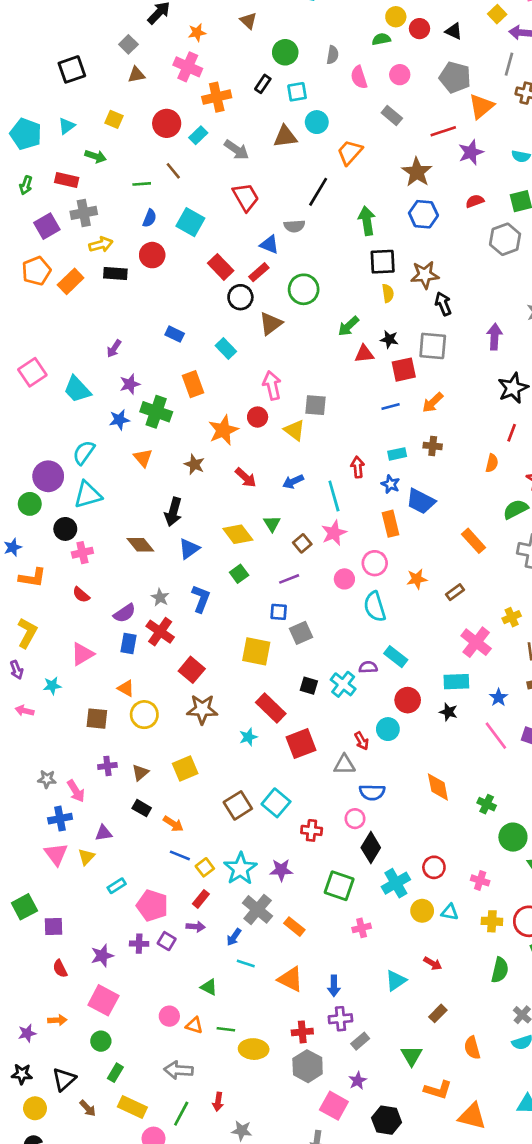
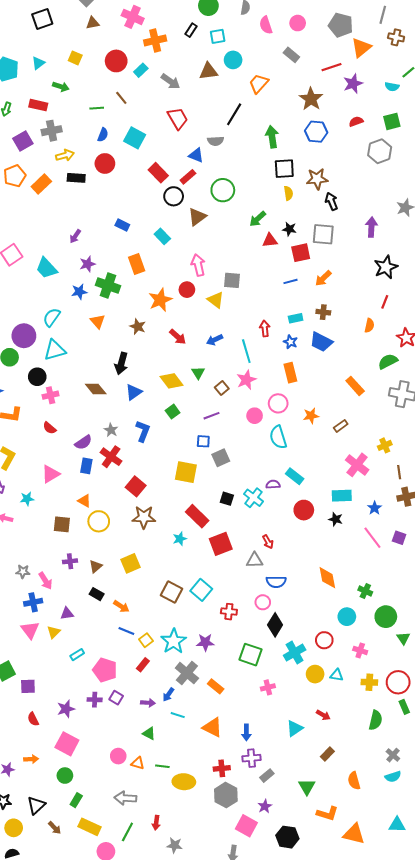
blue trapezoid: (421, 501) -> (321, 342), moved
cyan circle: (388, 729) -> (347, 617), moved
brown square: (238, 805) -> (172, 592), turned -30
purple arrow: (196, 927) -> (148, 703), moved

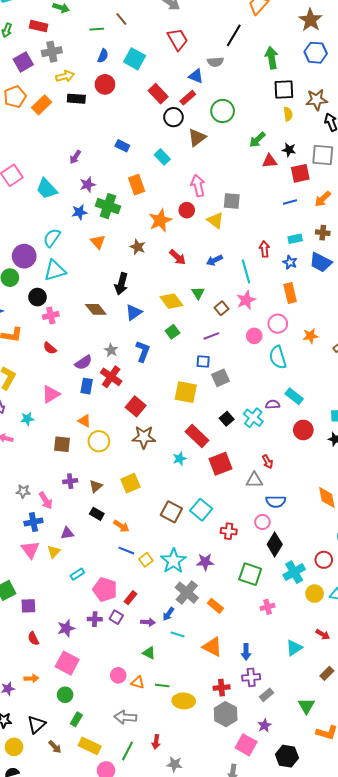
black square: (227, 499) -> (227, 419), turned 32
red rectangle: (143, 665) -> (131, 598), moved

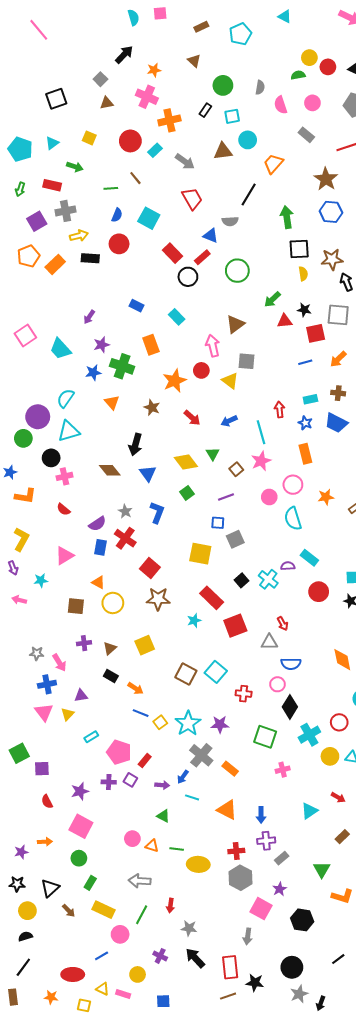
brown triangle: (197, 138) -> (235, 324), moved
blue triangle: (134, 312) -> (148, 473), turned -30

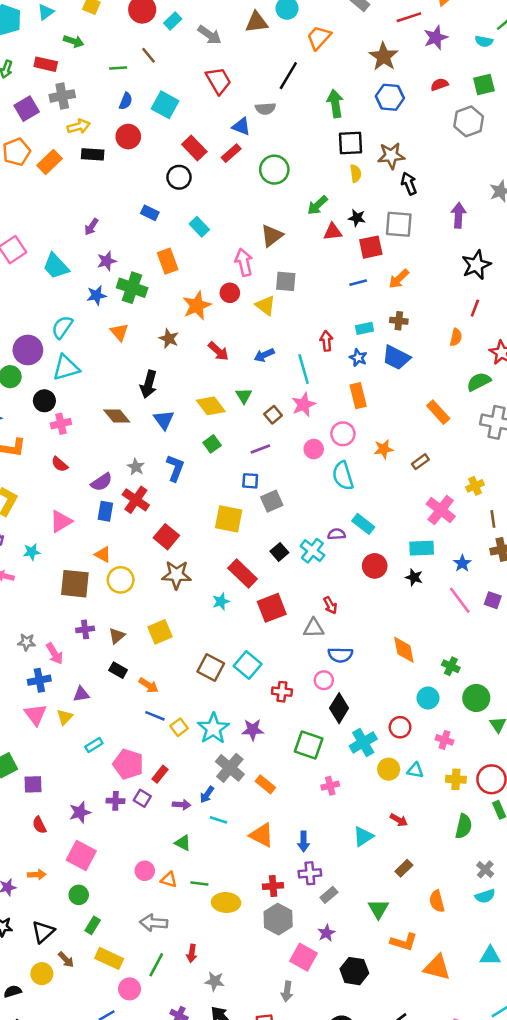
black circle: (188, 277) -> (179, 177), moved
brown square: (76, 606) -> (75, 584), size x1.4
yellow circle: (27, 911) -> (42, 974), moved

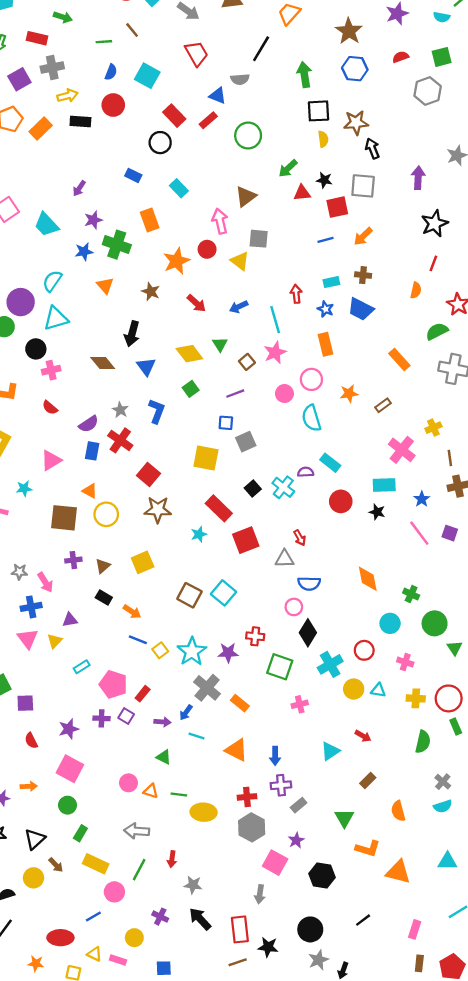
red cross: (282, 692) -> (255, 636), moved

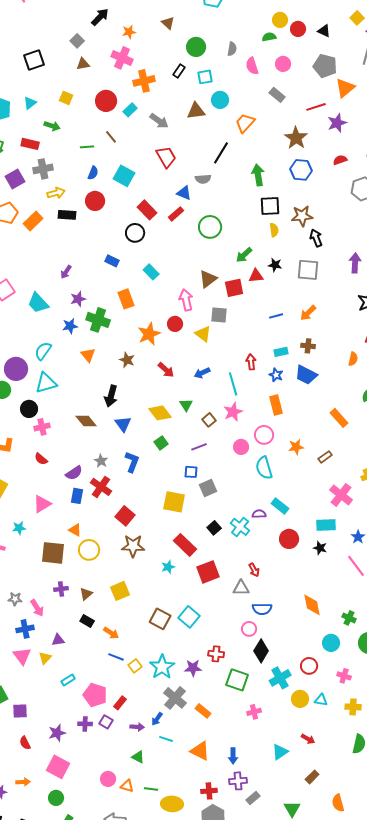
red square: (337, 207) -> (234, 288), moved

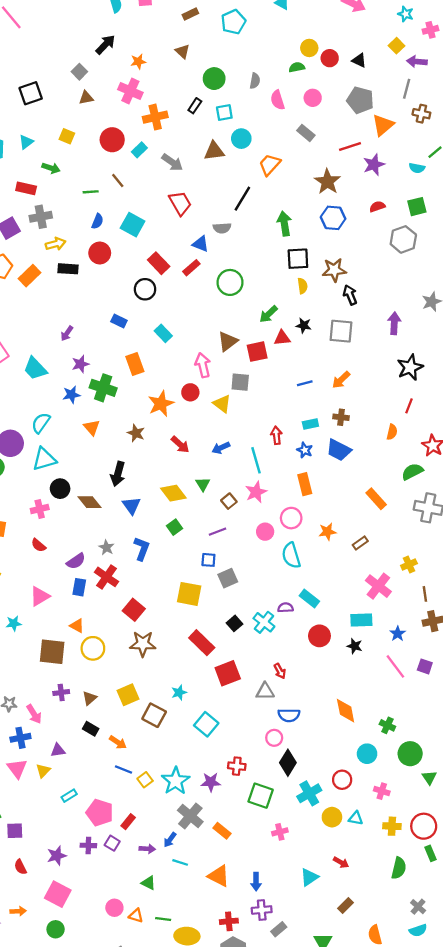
black circle: (29, 409) -> (60, 489), moved
cyan star: (168, 567) -> (179, 693), moved
brown square: (160, 619) -> (154, 715), moved

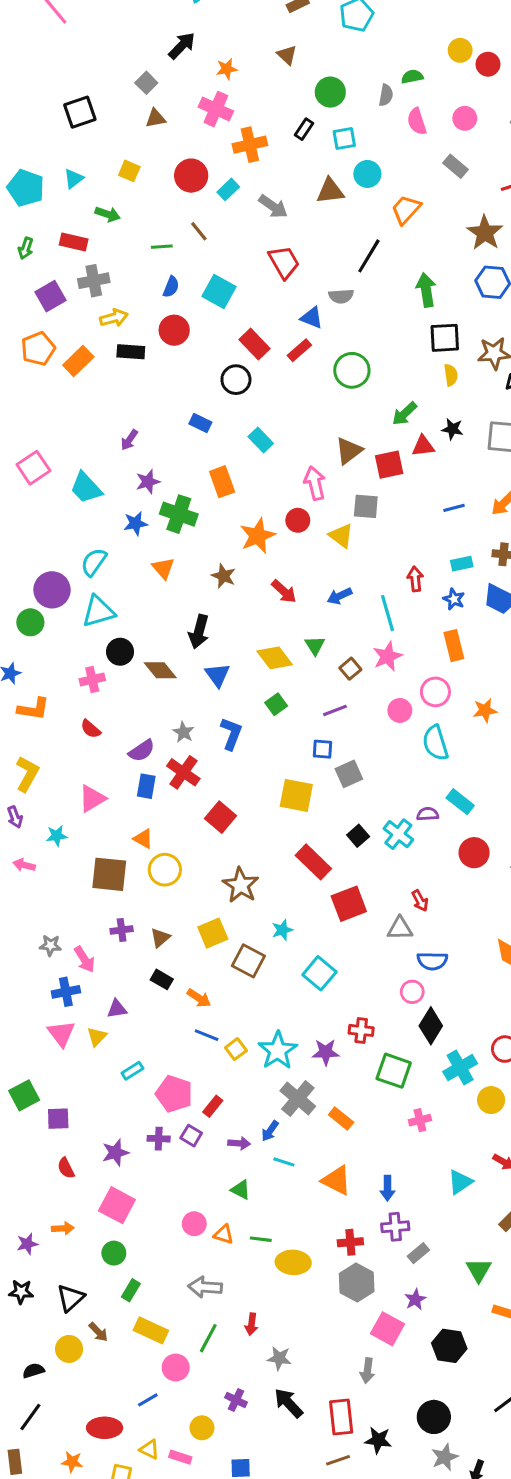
green semicircle: (297, 67) -> (412, 77), moved
brown star: (143, 644) -> (241, 885), moved, turned 30

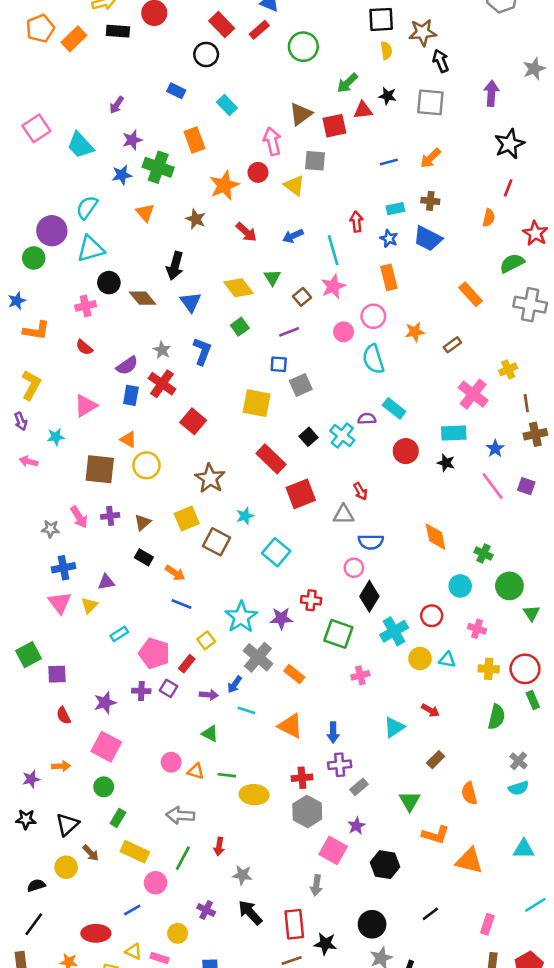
pink arrow: (84, 959) -> (79, 517), moved
yellow square: (236, 1049) -> (206, 640), moved

